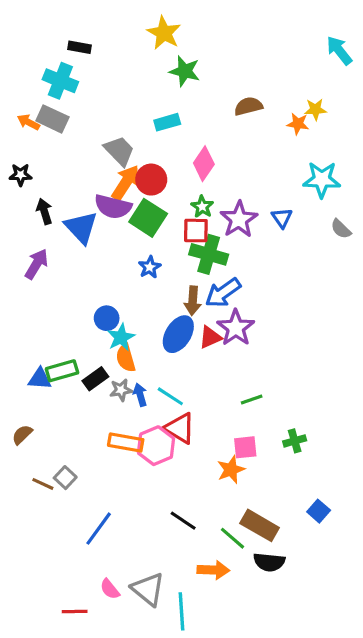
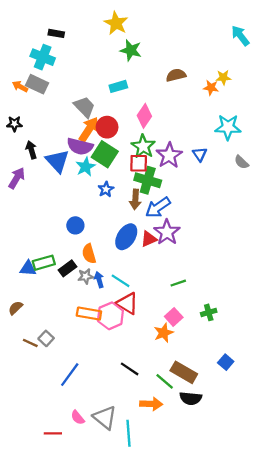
green star: (202, 207) -> (143, 146), size x1.5
purple arrow: (36, 264) -> (17, 178), moved
brown arrow: (193, 301) -> (135, 199), moved
cyan star: (121, 337) -> (86, 167), moved
pink square: (245, 447) -> (174, 317), turned -36

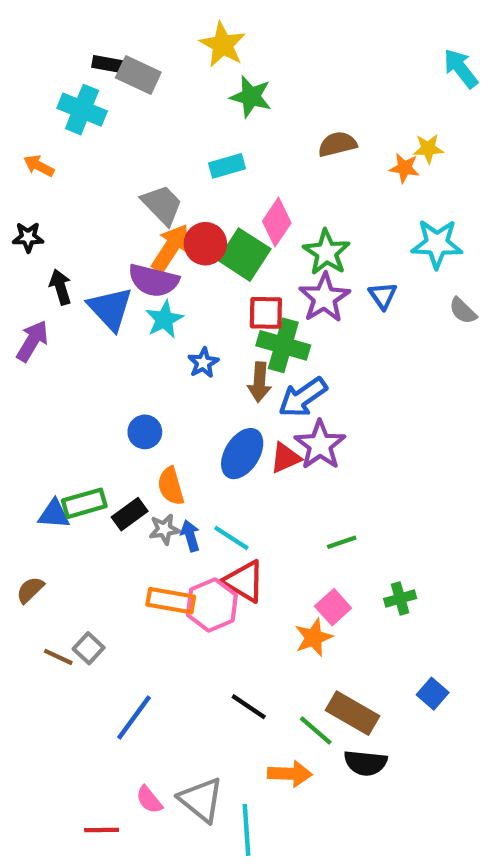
gray rectangle: (37, 84) -> (138, 75), moved
green star: (143, 146) -> (327, 252), moved
green square: (105, 154) -> (244, 255), moved

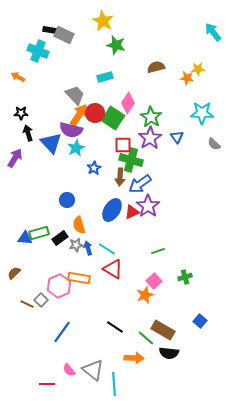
black star: (28, 237) -> (21, 113), moved
pink hexagon: (212, 605) -> (59, 286), moved

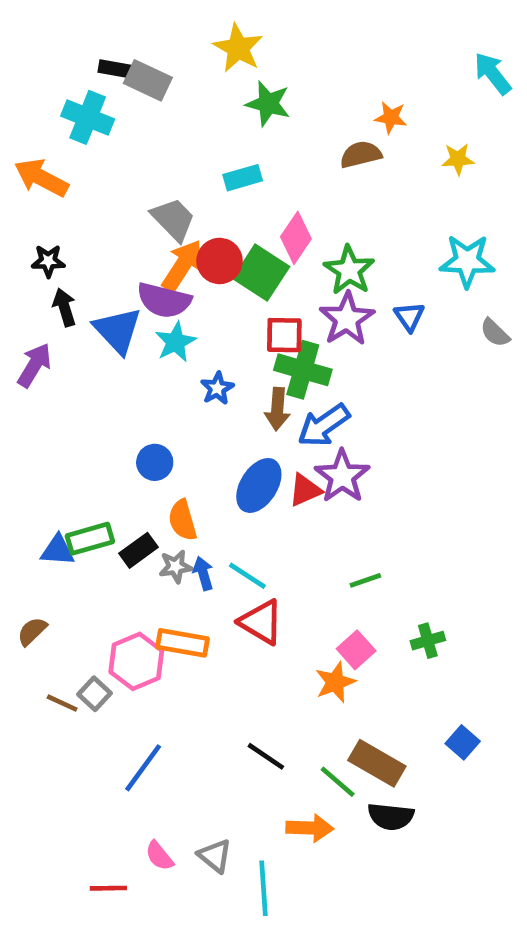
orange arrow: (18, 77) -> (41, 178), size x1.6
orange star: (187, 78) -> (391, 117), moved
gray triangle: (93, 370) -> (215, 856), size x0.7

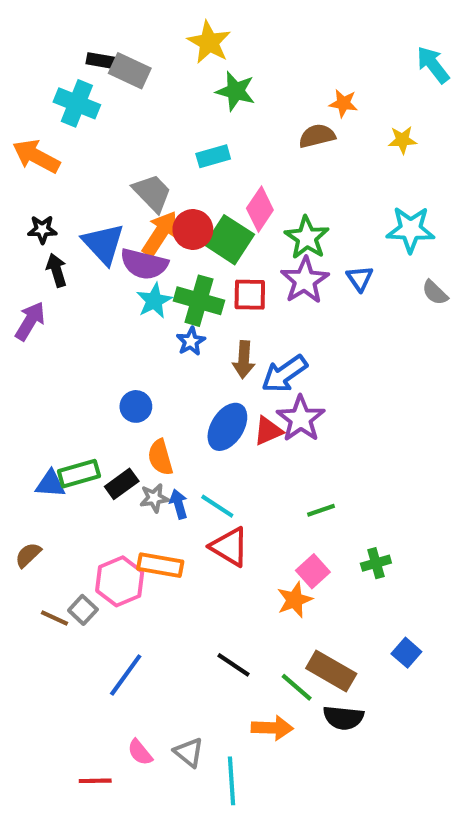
blue triangle: (118, 330) -> (103, 244), moved
green cross: (303, 370) -> (199, 301), moved

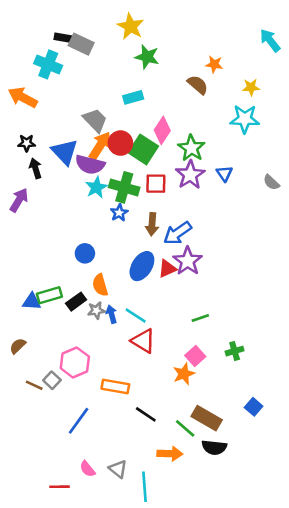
brown semicircle: (317, 136) -> (198, 85), turned 55
cyan star: (411, 229) -> (245, 119), moved
orange rectangle: (160, 565) -> (115, 387), moved

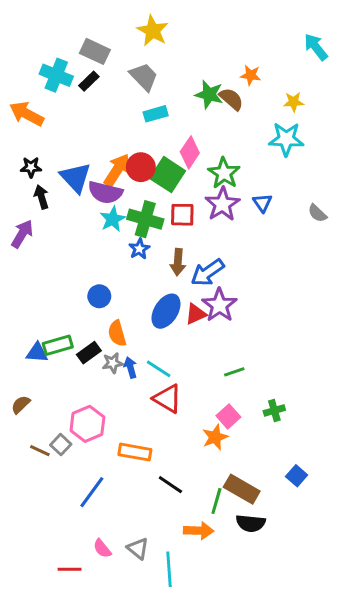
black rectangle: (63, 38) -> (89, 81), moved, turned -54
green star: (147, 57) -> (209, 94), moved
gray trapezoid: (95, 120) -> (144, 77), moved
green line: (185, 428) -> (216, 501), turned 65

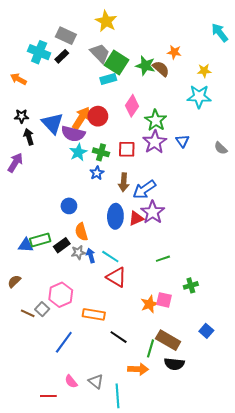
orange arrow: (27, 114) -> (18, 79), size x0.7
green square: (168, 175) -> (116, 62), moved
green cross: (145, 219) -> (101, 152), size x0.7
blue ellipse: (166, 311) -> (115, 216), turned -30
pink square: (228, 416) -> (164, 300), moved, turned -35

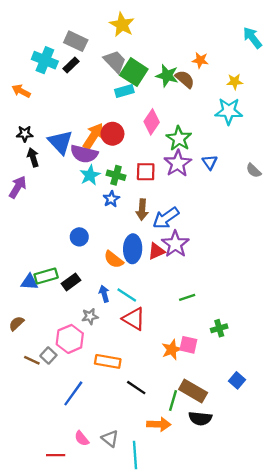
orange semicircle: (81, 232) -> (114, 259), moved, turned -36
gray star: (78, 252) -> (90, 316), moved

